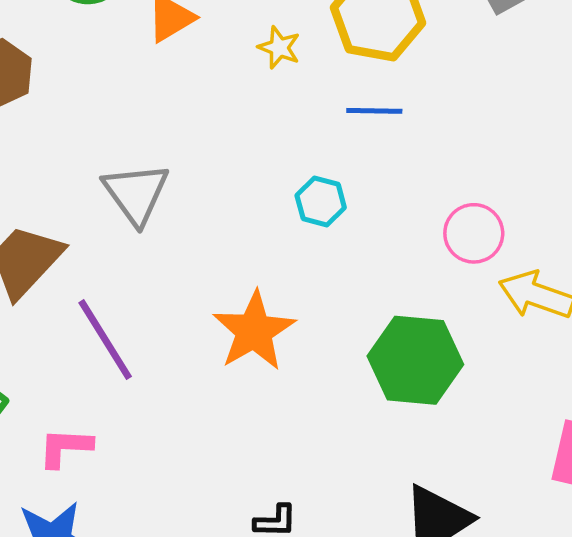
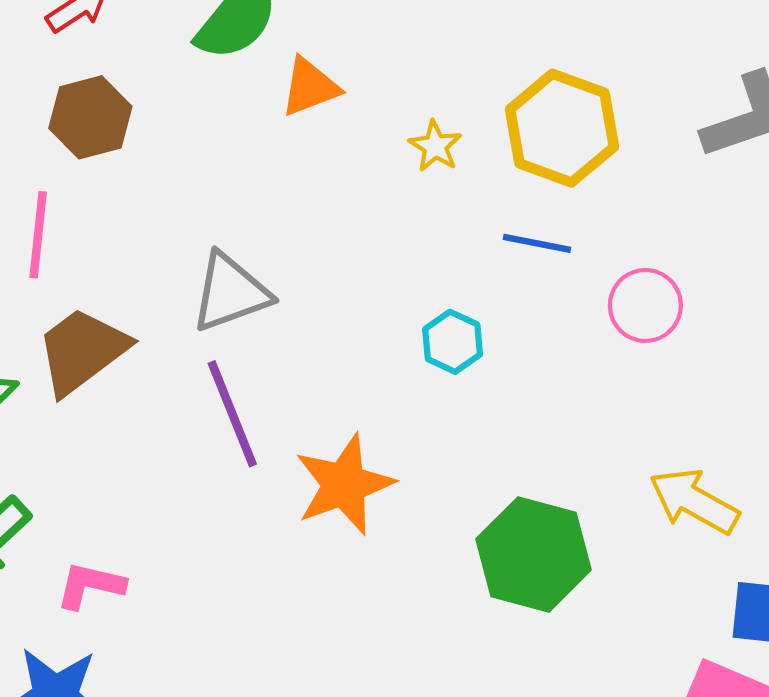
gray triangle: (136, 193) -> (230, 292), turned 36
pink circle: (474, 233) -> (645, 305), moved
purple line: (105, 340) -> (232, 414), moved

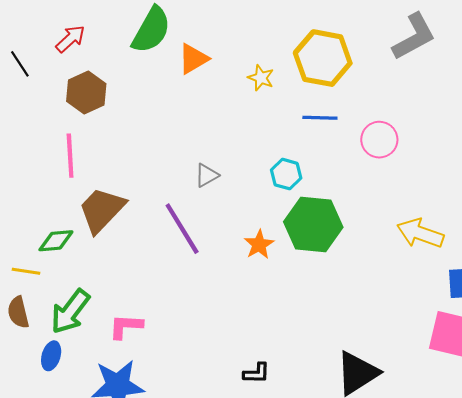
gray triangle: (230, 292) -> (207, 175), moved, size x0.6
orange star: (344, 484) -> (259, 245), moved, size x0.6
green hexagon: (533, 554) -> (313, 224), moved

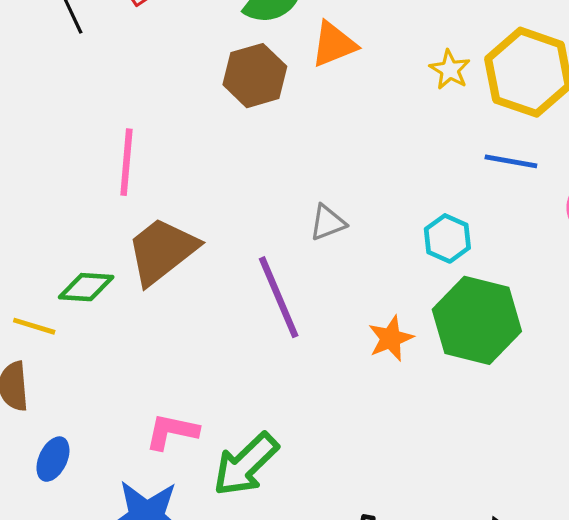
yellow star: (261, 78) -> (450, 70), moved
brown hexagon: (86, 92) -> (255, 76), moved
green arrow: (70, 312) -> (246, 464), moved

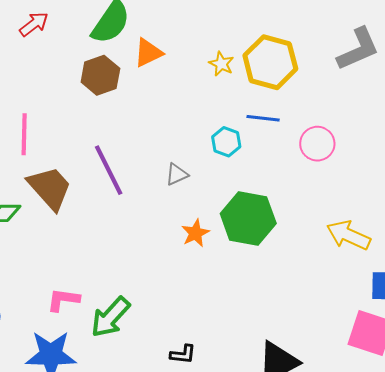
gray triangle: (328, 223) -> (177, 174), moved
cyan hexagon: (447, 238) -> (226, 142), moved
brown trapezoid: (162, 251) -> (50, 188), turned 90
purple line: (279, 297) -> (109, 170), moved

